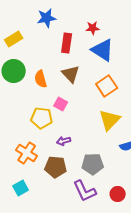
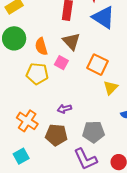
orange square: (107, 86) -> (98, 65), moved, turned -30
pink square: (61, 104) -> (61, 63), moved
yellow pentagon: (42, 118) -> (37, 74), moved
yellow triangle: (110, 120) -> (111, 88), size x0.7

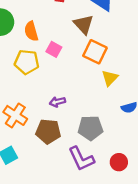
brown triangle: (71, 41) -> (84, 24), moved

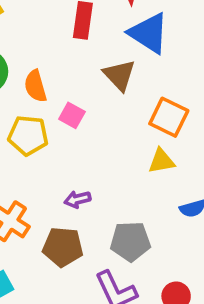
orange square: (95, 52) -> (169, 117), moved
yellow triangle: (110, 78) -> (161, 161), turned 36

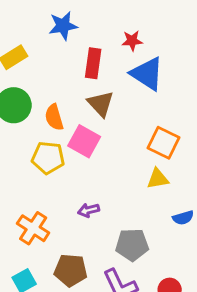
brown triangle: (119, 75) -> (101, 104), moved
pink square: (72, 115) -> (84, 141), size x1.5
brown pentagon: (63, 247) -> (71, 270), moved

